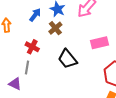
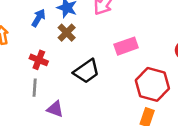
black trapezoid: (68, 59) -> (86, 71), turned -80
purple triangle: (15, 84) -> (55, 109), moved

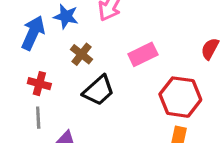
blue arrow: (38, 18) -> (33, 33), size x1.5
brown cross: (67, 33) -> (82, 54), moved

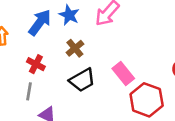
pink rectangle: (143, 54) -> (123, 73), moved, turned 65

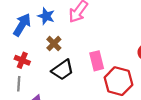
pink rectangle: (123, 73) -> (97, 61), turned 30

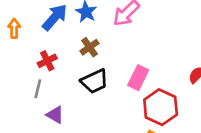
red cross: (22, 60) -> (47, 61), turned 32
pink rectangle: (97, 61) -> (138, 78), turned 30

